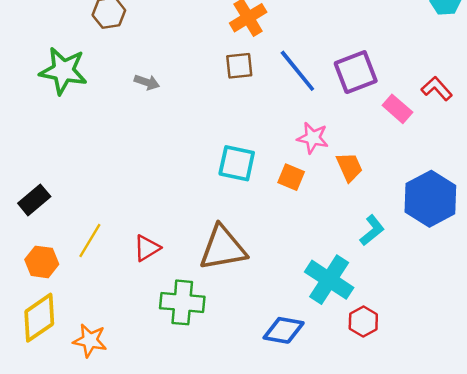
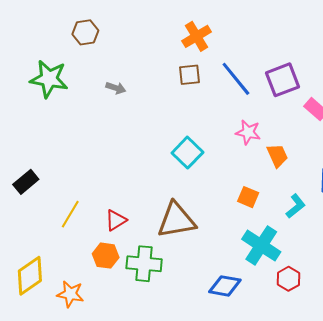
cyan square: (237, 163) -> (187, 153), turned 32
orange square: (291, 177) -> (248, 197), moved
orange hexagon: (42, 262) -> (106, 256), moved

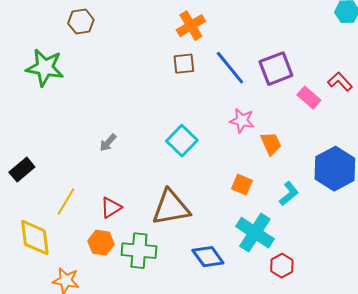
gray arrow: (116, 88) -> (108, 143), moved, turned 114
yellow diamond: (30, 276) -> (35, 238), moved, turned -63
blue diamond: (225, 286) -> (208, 257), moved, turned 44

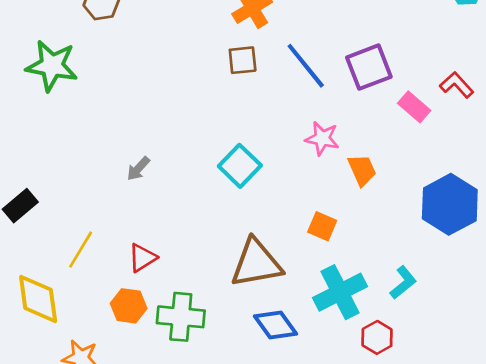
cyan L-shape: (289, 194) -> (403, 283), moved
brown triangle: (171, 208) -> (256, 263), moved
cyan cross: (255, 233) -> (340, 292), turned 30

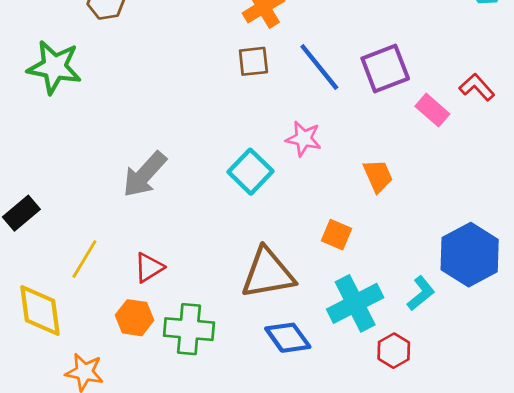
pink star: (322, 138) -> (304, 139), moved
gray arrow: (138, 169) -> (145, 174), size x1.8
blue hexagon: (450, 204) -> (470, 255), moved

